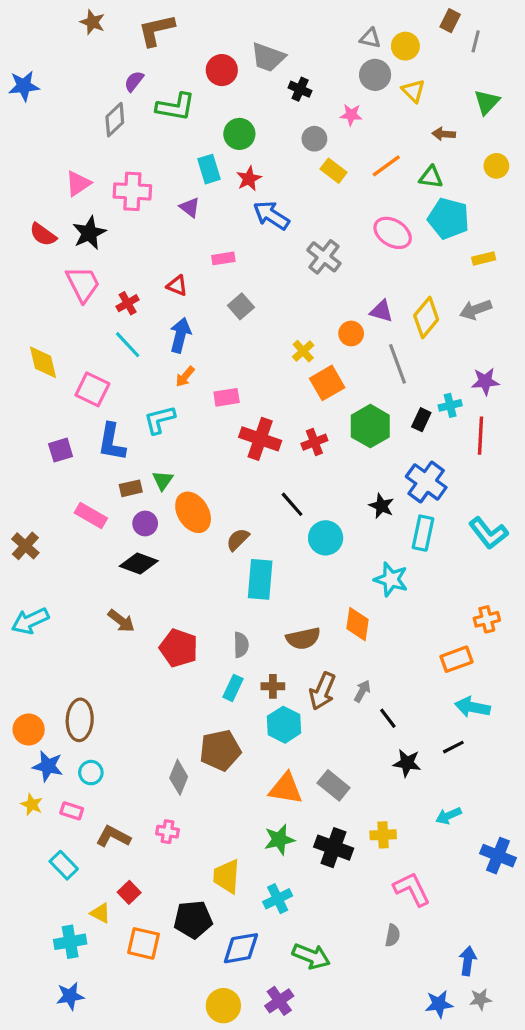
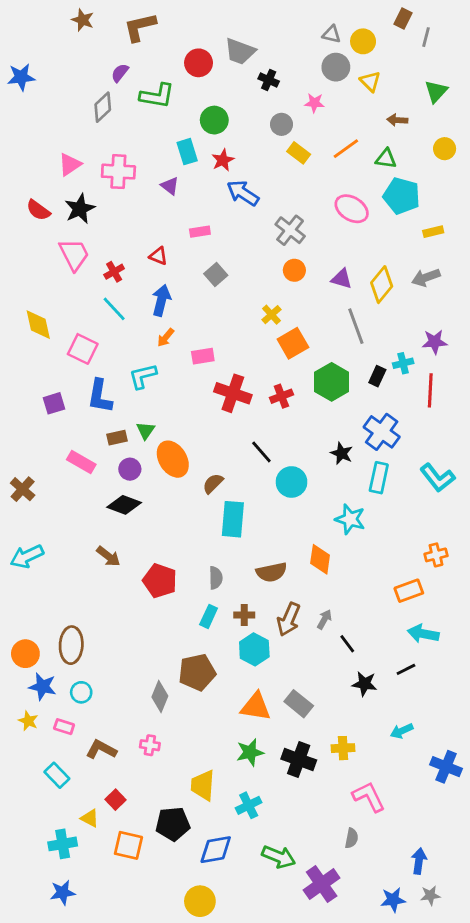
orange circle: (351, 333) -> (294, 270), moved
purple cross: (279, 1001) -> (322, 884), moved, size x1.4

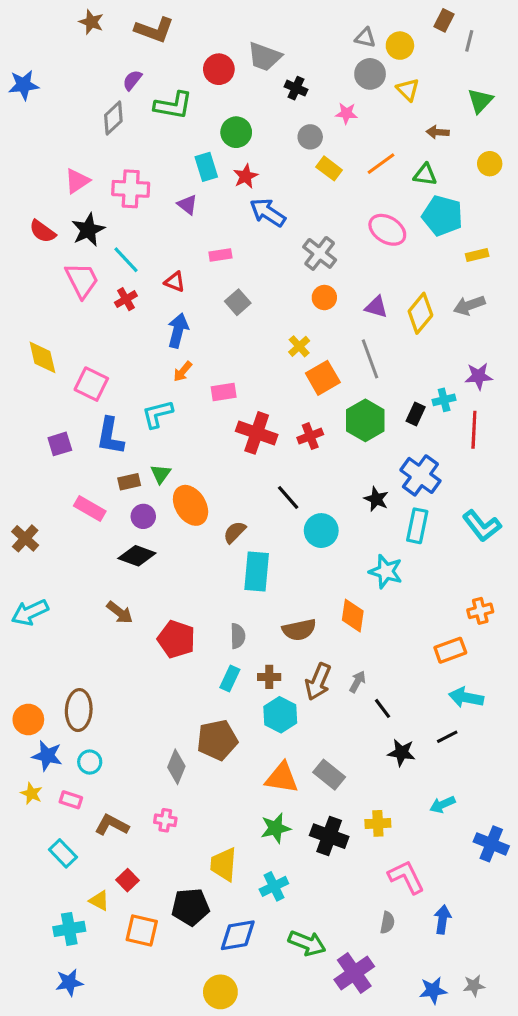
brown L-shape: (140, 27) -> (154, 30), turned -147
cyan line: (114, 309) -> (126, 260), moved
gray line: (356, 326) -> (370, 359), moved
blue arrow: (419, 861) -> (442, 919), moved

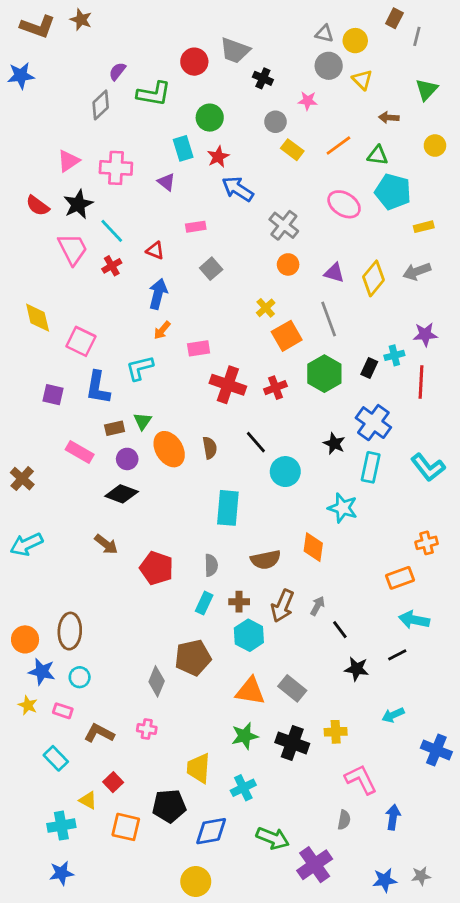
brown L-shape: (154, 30) -> (38, 27), moved
purple square: (60, 444) -> (53, 395), turned 30
brown semicircle: (235, 532) -> (210, 448), moved, turned 125

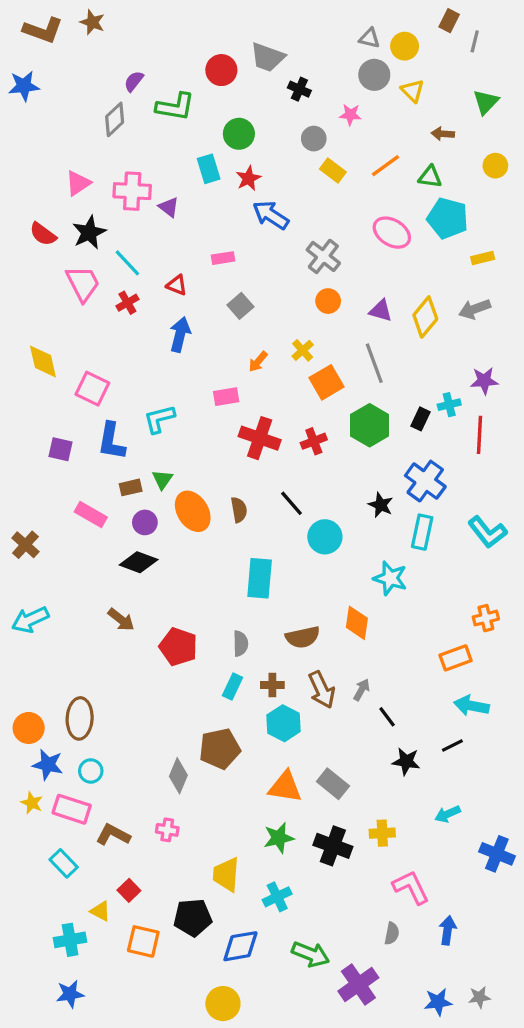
purple triangle: (166, 182) -> (169, 207), moved
orange arrow: (162, 330) -> (258, 362), moved
brown arrow: (282, 606) -> (322, 690), turned -48
pink rectangle: (63, 711) -> (72, 809), size x1.6

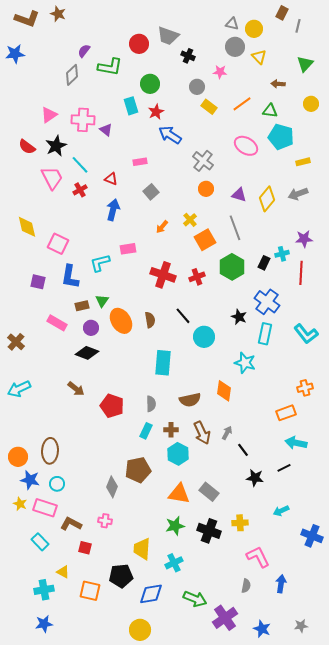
pink rectangle: (226, 397) -> (128, 249), moved
red square: (129, 890) -> (85, 548), moved, turned -32
blue star: (438, 1002) -> (262, 629), moved, turned 30

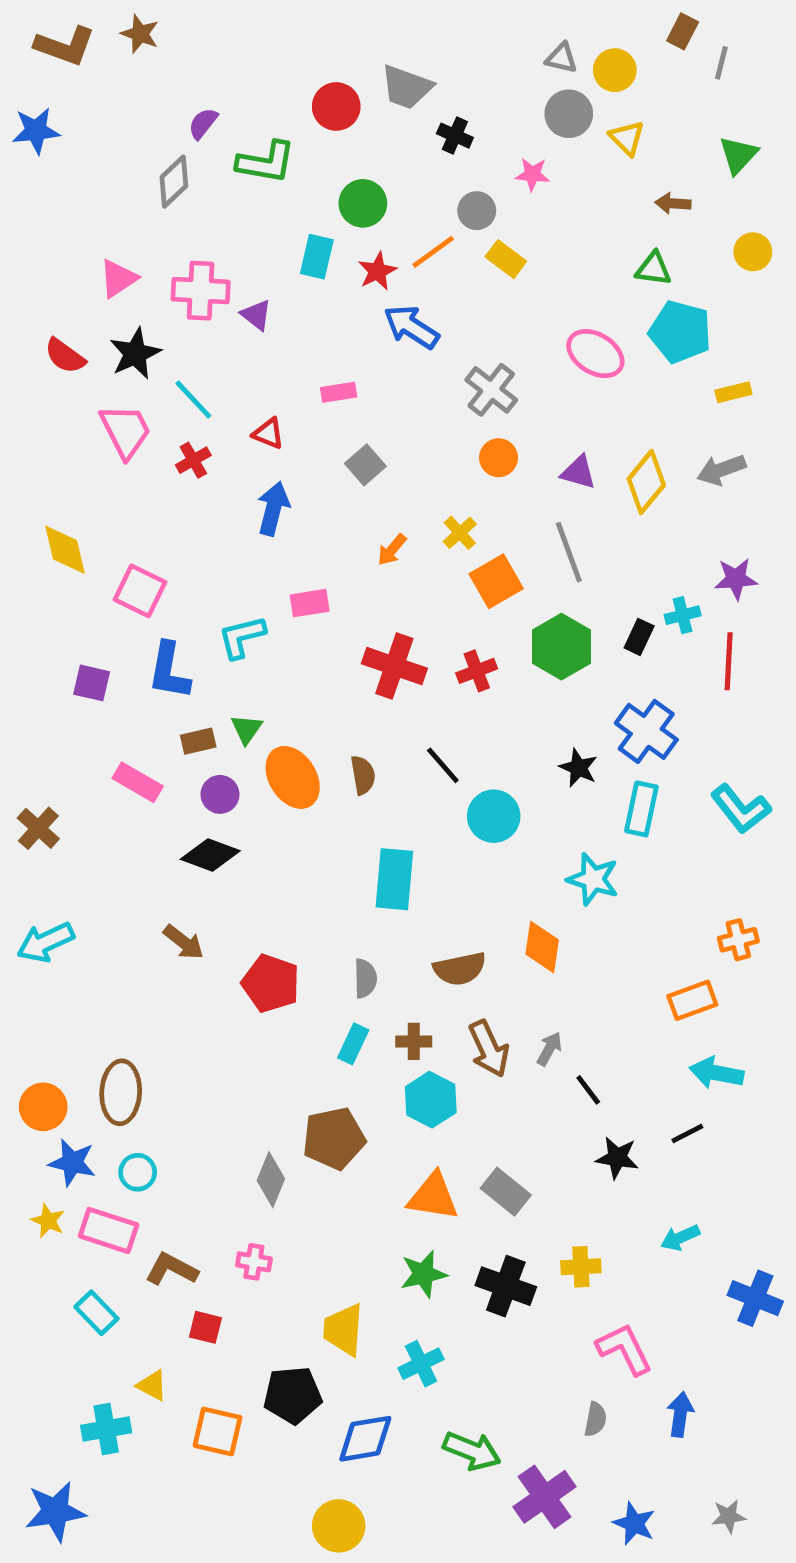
orange line: (242, 104) -> (433, 252), moved
cyan rectangle: (131, 106) -> (317, 257), turned 30
blue star: (44, 624) -> (55, 1511), moved, size x1.4

